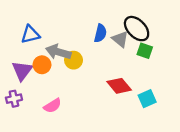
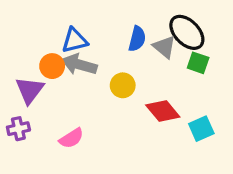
blue triangle: (30, 34) -> (75, 40), moved
yellow circle: (74, 60) -> (123, 85), moved
orange circle: (42, 65) -> (52, 66), moved

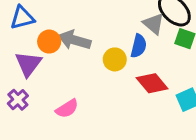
blue semicircle: (137, 39) -> (139, 46), moved
blue triangle: (75, 40) -> (22, 18), moved
purple cross: (18, 129) -> (18, 100), turned -30

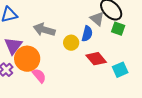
orange circle: (49, 42) -> (27, 59), moved, size x1.6
pink semicircle: (67, 109) -> (39, 76), turned -98

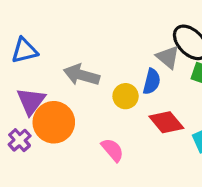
pink semicircle: (39, 76) -> (112, 150), moved

